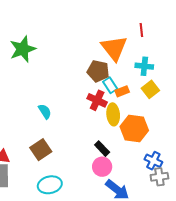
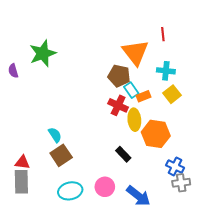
cyan semicircle: (45, 111) -> (55, 135), moved
pink circle: (102, 167) -> (105, 187), moved

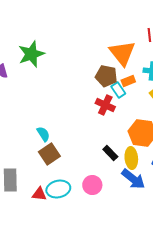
orange rectangle: (144, 96) -> (128, 81), moved
yellow ellipse: (134, 120) -> (131, 158), moved
red triangle: (22, 162) -> (39, 194), moved
blue arrow: (138, 196) -> (133, 179), moved

